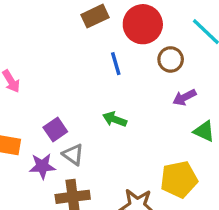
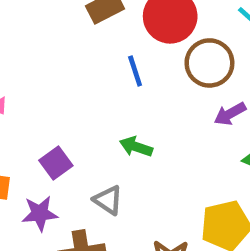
brown circle: (171, 59) -> (209, 63), size x1.4
gray triangle: (73, 155) -> (108, 200), moved

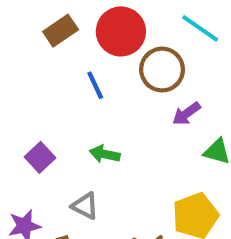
purple square: (56, 163) -> (40, 157), moved

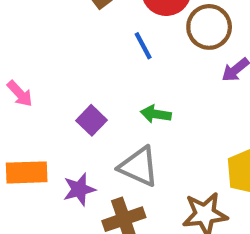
gray triangle: (85, 206) -> (139, 167), size x1.5

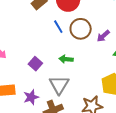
brown circle: (209, 27) -> (81, 29), moved
gray triangle: (139, 167) -> (59, 85), turned 40

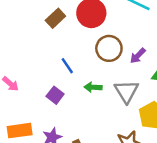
blue line: (58, 27) -> (67, 66), moved
gray triangle: (59, 85) -> (126, 91), moved

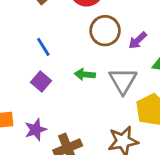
blue line: (67, 66) -> (43, 47), moved

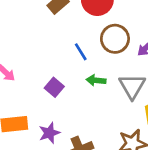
blue line: (43, 47) -> (81, 52), moved

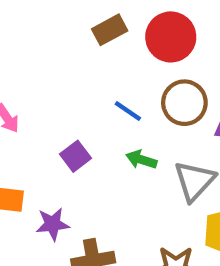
blue line: (81, 52) -> (128, 111), turned -36

